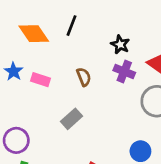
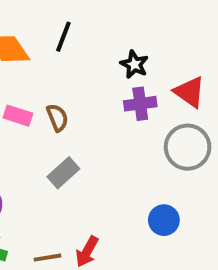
purple cross: (124, 72) -> (140, 104), turned -30
brown semicircle: (84, 77) -> (57, 118), moved

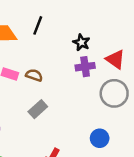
brown semicircle: (57, 118) -> (34, 75), turned -49

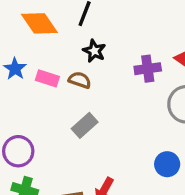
black star: (81, 42) -> (94, 51), moved

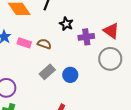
black star: (94, 51) -> (66, 24), moved
blue circle: (167, 164) -> (70, 75), moved

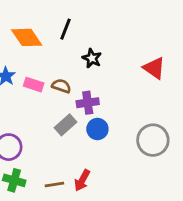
purple cross: (86, 37) -> (88, 103), moved
gray circle: (110, 59) -> (153, 140), moved

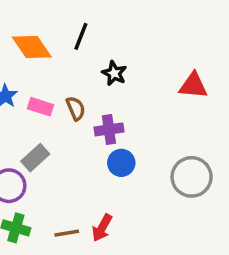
red triangle: (154, 68) -> (193, 86), turned -30
brown semicircle: (61, 86) -> (76, 108), turned 48
gray rectangle: (66, 125) -> (35, 158), moved

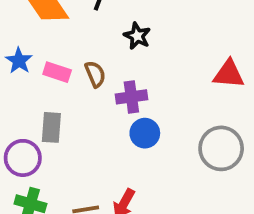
red triangle: (193, 86) -> (229, 74), moved
gray rectangle: (35, 158) -> (51, 127), turned -44

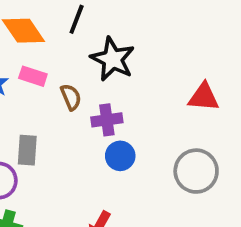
black star: (137, 36) -> (113, 59), size x1.6
pink rectangle: (57, 72) -> (33, 76), moved

